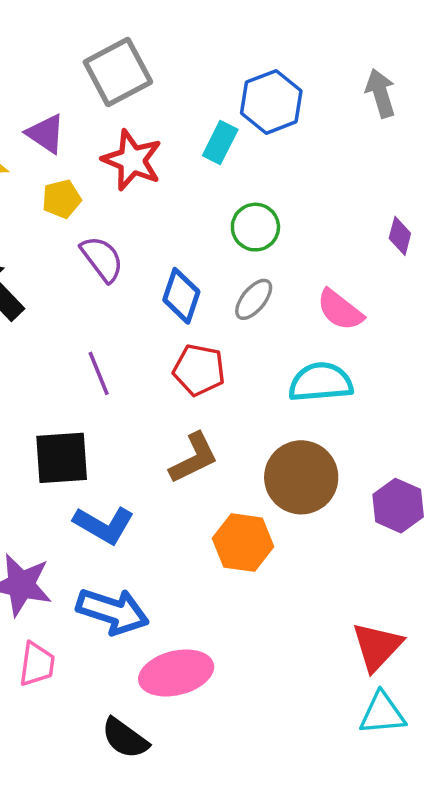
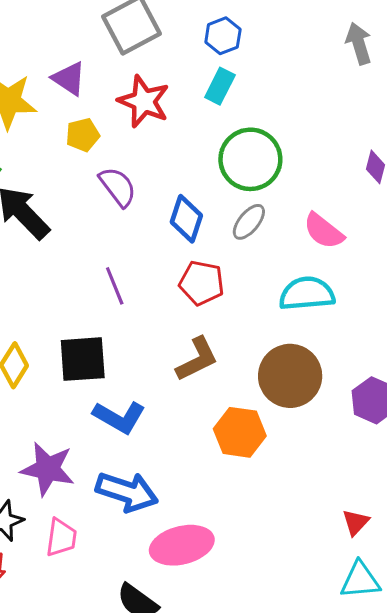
blue hexagon: (271, 102) -> (223, 36), moved, size x0.7
green circle: (255, 227) -> (250, 159), size x1.5
red triangle: (377, 647) -> (356, 522), size x0.6

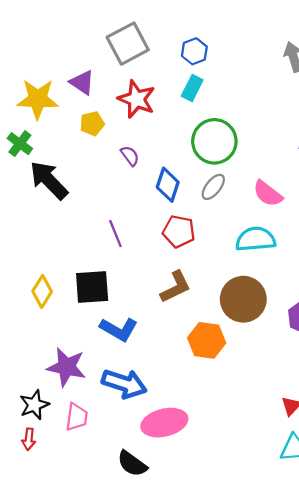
purple semicircle: (118, 187) -> (130, 156), moved, size x0.7

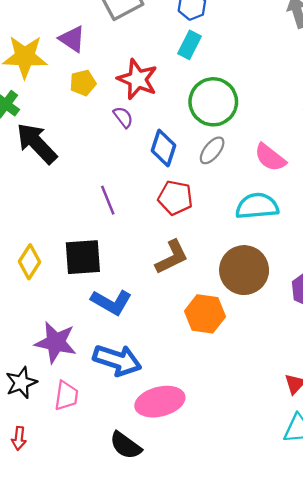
red star: (137, 99) -> (137, 79), moved
red arrow: (29, 439) -> (19, 438), moved

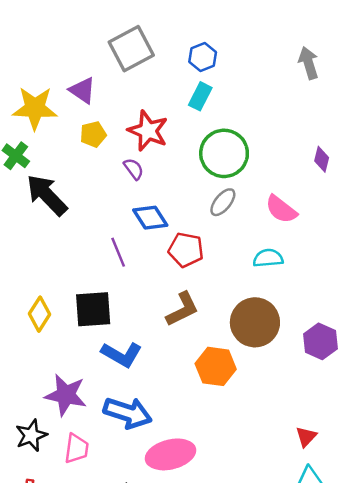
blue diamond: (163, 148) -> (150, 218), moved, turned -51
cyan semicircle: (257, 206) -> (268, 258), size x0.7

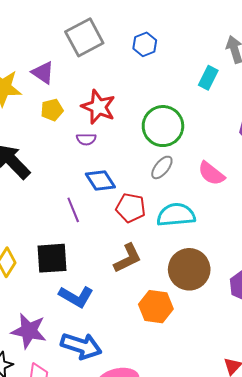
cyan rectangle: (200, 96) -> (208, 78), moved
purple semicircle: (134, 169) -> (86, 139), turned 126
cyan semicircle: (268, 258) -> (176, 215), moved, size x1.5

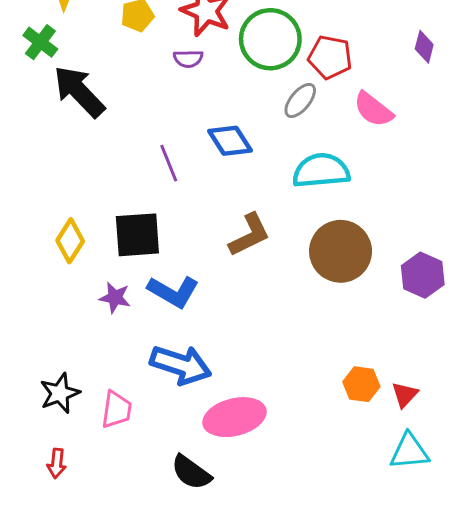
green circle: (163, 126) -> (270, 39), moved
blue diamond: (100, 181) -> (230, 141), moved
red pentagon: (131, 208) -> (330, 57), moved
orange hexagon: (156, 307) -> (361, 384), moved, size x0.7
purple star: (29, 331) -> (115, 298), moved, size x0.6

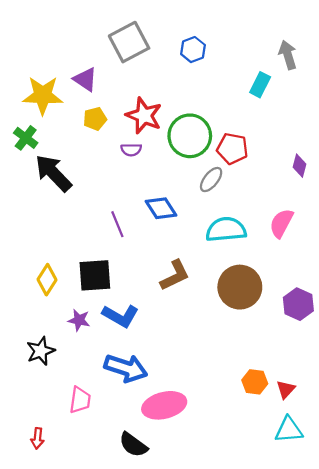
purple diamond: (424, 47) -> (299, 166), moved
pink semicircle: (373, 109) -> (281, 223), moved, turned 80
black star: (60, 393) -> (41, 351), moved

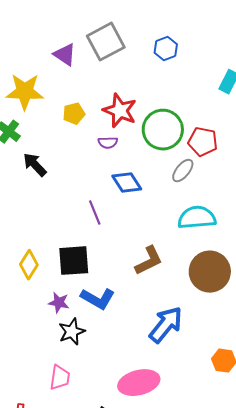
purple triangle: (85, 79) -> (65, 55), moved
black arrow: (53, 173) -> (35, 165), size x0.7
blue diamond: (161, 208) -> (127, 183), moved
black star: (41, 351) -> (72, 332), moved
blue arrow: (126, 368) -> (166, 325), moved, turned -69

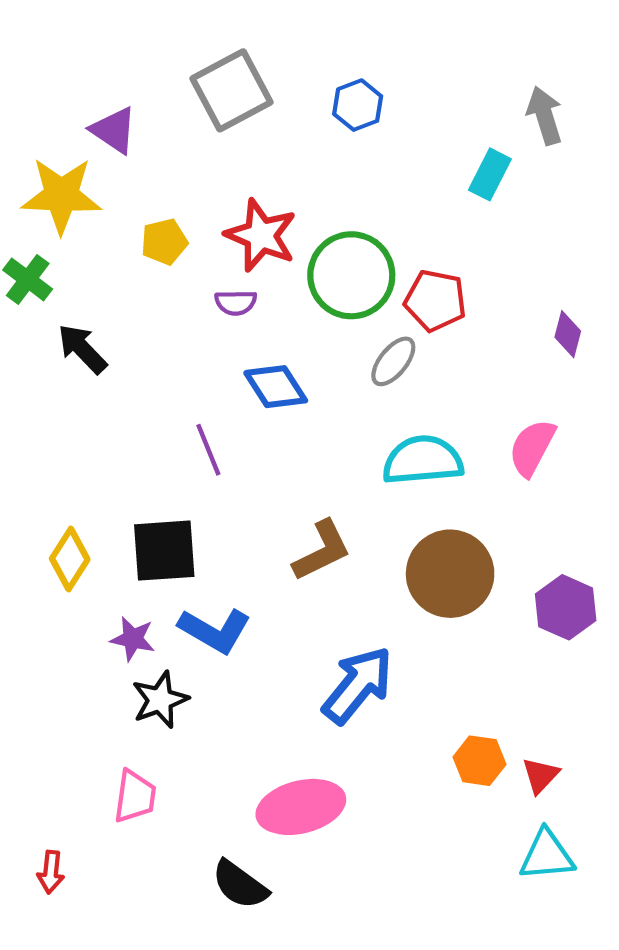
purple triangle: (65, 55) -> (114, 130), moved

